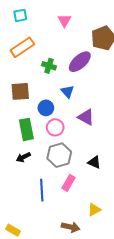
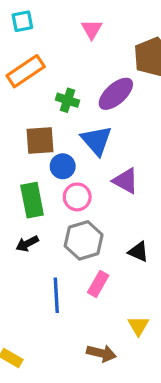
brown square: (20, 91) -> (40, 141), moved
blue triangle: (67, 91) -> (97, 141), size x1.5
yellow triangle: (94, 210) -> (138, 326), turned -32

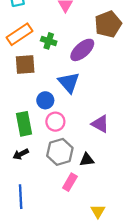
green cross: (67, 100) -> (49, 41), moved
brown square: (40, 141) -> (25, 64), moved
purple triangle: (126, 181) -> (100, 124), moved
black triangle: (138, 252) -> (87, 160), moved, turned -32
blue line: (56, 295) -> (21, 197), moved

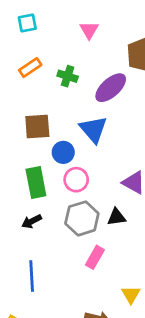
orange rectangle: (20, 34) -> (30, 68), size x0.7
brown square: (25, 64) -> (37, 126), moved
black triangle: (87, 160) -> (116, 217), moved

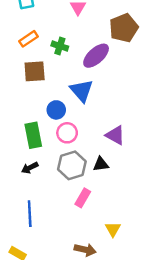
brown square: (37, 126) -> (35, 71), moved

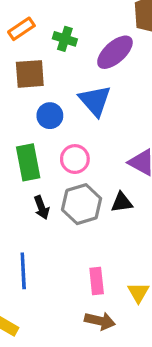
blue circle: (56, 110) -> (50, 116), moved
black arrow: (30, 168) -> (42, 207), moved, turned -84
pink rectangle: (83, 198) -> (97, 281), moved, turned -36

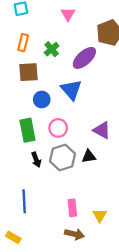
orange rectangle: (21, 29) -> (23, 43), turned -42
green cross: (65, 39) -> (52, 49), turned 32

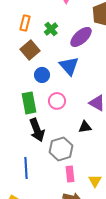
brown square: (29, 72) -> (30, 50), turned -36
gray hexagon: (62, 157) -> (61, 149), moved
black arrow: (36, 160) -> (37, 130), size x1.6

